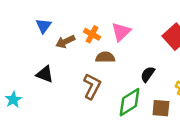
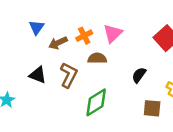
orange cross: (92, 34) -> (84, 36), turned 35
brown L-shape: (92, 86) -> (69, 75), moved
green diamond: (130, 102) -> (96, 102), moved

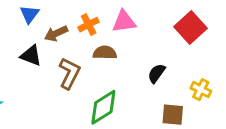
pink triangle: (113, 33) -> (124, 22), turned 36
black triangle: (38, 75) -> (31, 56), moved

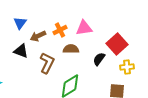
red square: (190, 28) -> (117, 44), moved
black semicircle: (157, 73) -> (99, 59), moved
yellow cross: (201, 90) -> (127, 67), moved, turned -32

